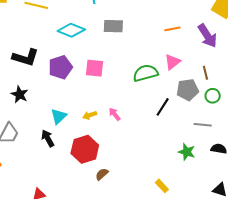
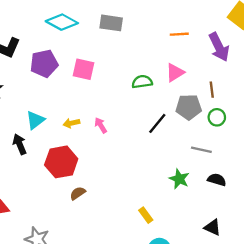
green semicircle: (145, 73) -> (142, 82), size x0.7

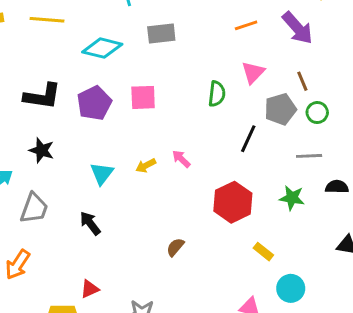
green semicircle: (142, 82) -> (217, 94), turned 120
black arrow: (20, 144) -> (90, 223), moved
red hexagon: (61, 162) -> (233, 202), moved

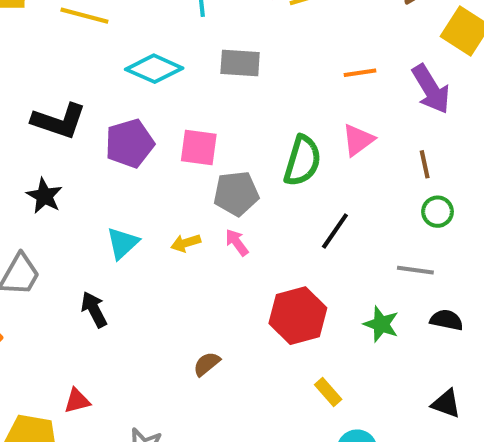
green semicircle: (217, 94) -> (302, 161), size x1.4
gray pentagon: (280, 109) -> (236, 193), moved

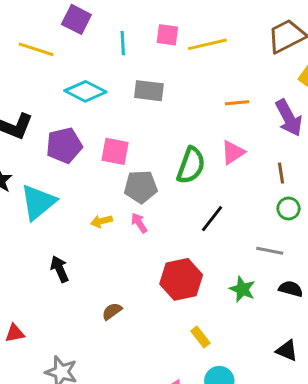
cyan triangle: (123, 243) -> (38, 202), moved, size x1.5
black arrow: (94, 310) -> (60, 269), moved

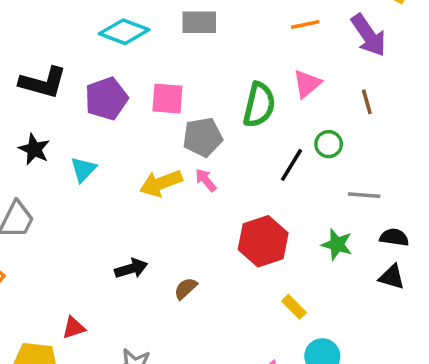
cyan triangle: (38, 202) -> (83, 169), size x0.6
green circle: (289, 209) -> (329, 144), moved
yellow arrow: (101, 221) -> (161, 183), size x1.6
black arrow: (60, 269) -> (131, 269), moved, turned 104
black triangle: (287, 351) -> (392, 277), moved

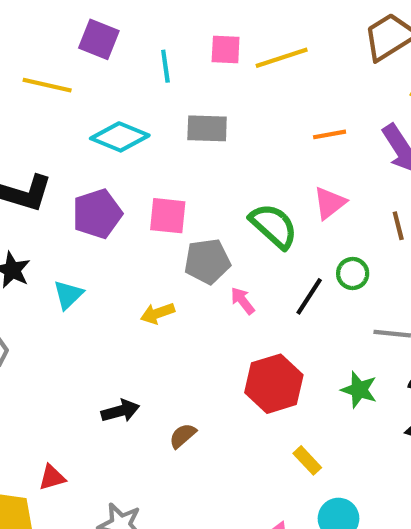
green semicircle: (259, 105) -> (274, 226), turned -63
pink arrow: (206, 180) -> (243, 301), moved
yellow arrow: (161, 183) -> (158, 313), size x0.7

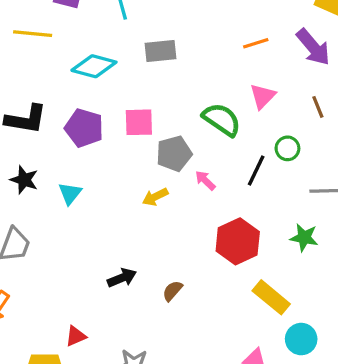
purple pentagon: (97, 214) -> (84, 128), turned -30
yellow arrow: (158, 313) -> (155, 197), moved
yellow rectangle: (307, 460) -> (271, 297), size x1.6

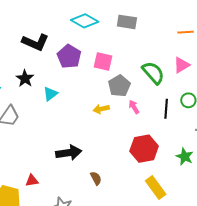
gray pentagon: (174, 154) -> (119, 86), turned -30
black line: (256, 170) -> (166, 109), turned -36
black arrow: (122, 278) -> (69, 153), size x1.4
brown semicircle: (172, 291) -> (96, 178), moved, turned 96

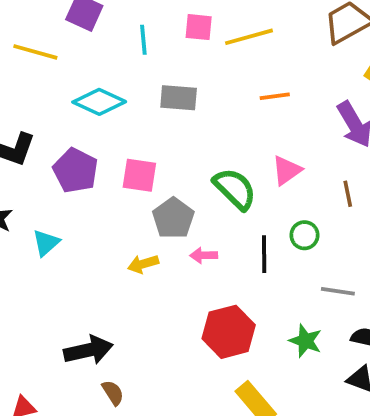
orange line: (186, 32) -> (275, 96), moved
pink arrow: (134, 107) -> (204, 255), turned -56
brown semicircle: (96, 178) -> (113, 393), moved

